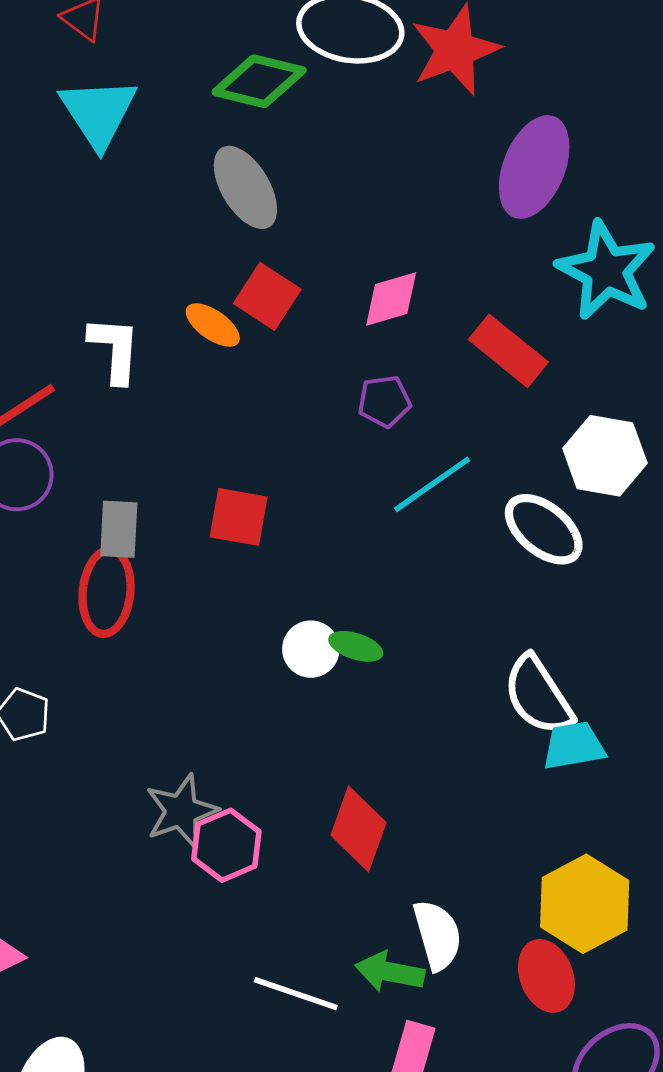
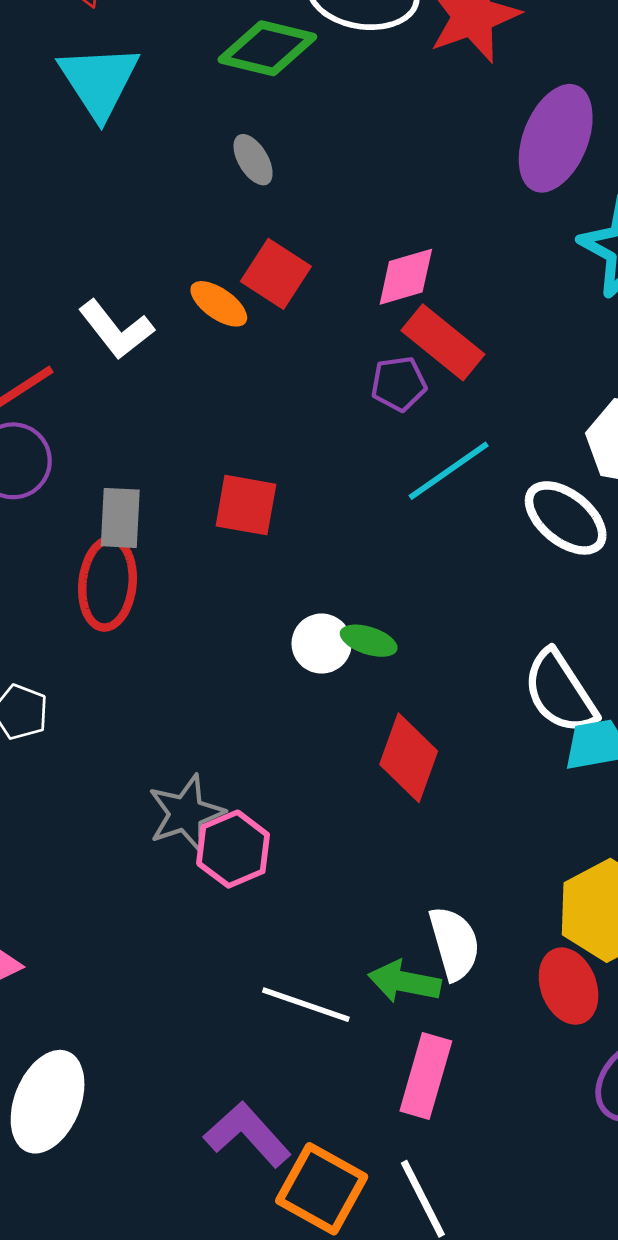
gray ellipse: (245, 187) -> (253, 160), size x0.6
white L-shape: (115, 349) -> (116, 330), turned 138
red rectangle: (508, 351) -> (443, 342), moved
red diamond: (358, 829) -> (409, 758), moved

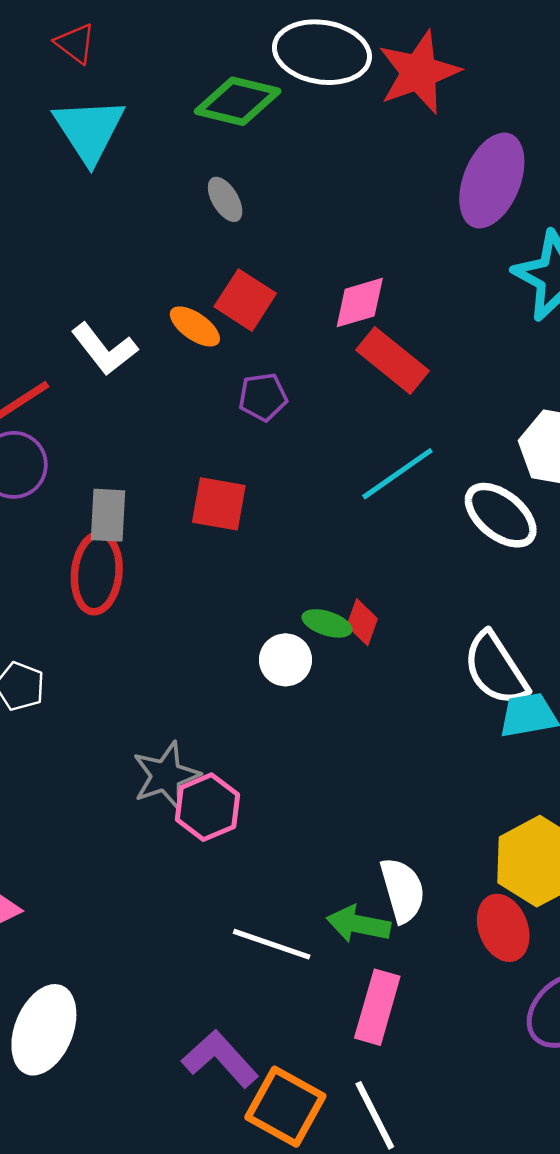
purple pentagon: (399, 384) -> (263, 397), moved
white circle: (322, 644) -> (285, 660), moved
red diamond: (409, 758) -> (362, 622), moved, size x0.6

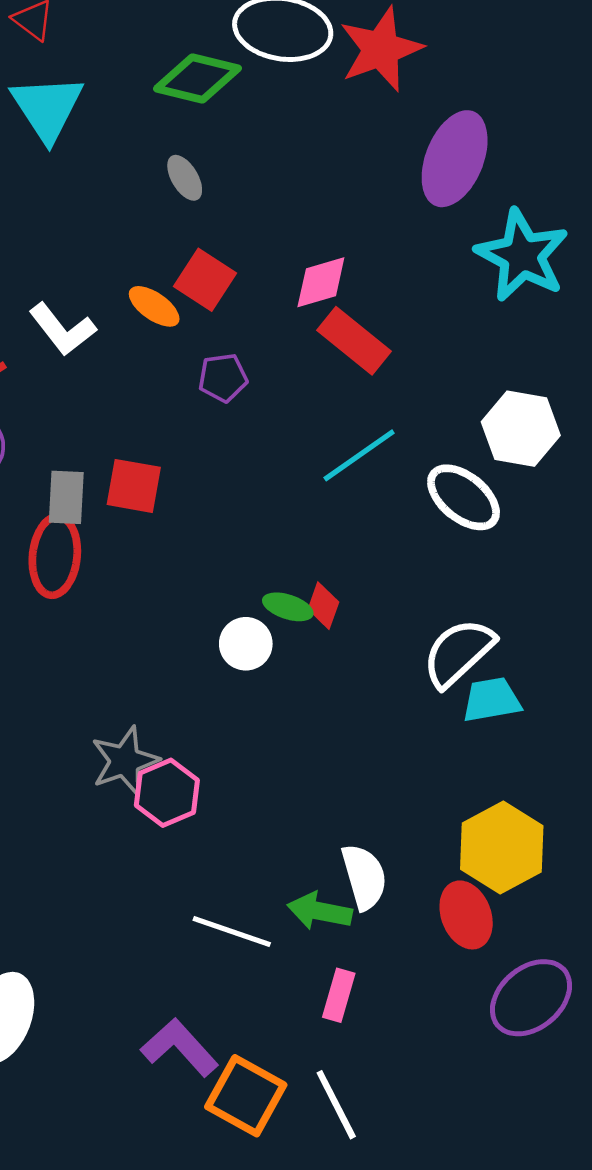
red square: (219, 504) -> (134, 486), moved
white semicircle: (496, 669) -> (458, 653), turned 80
pink rectangle: (377, 1007) -> (339, 995), size x0.7

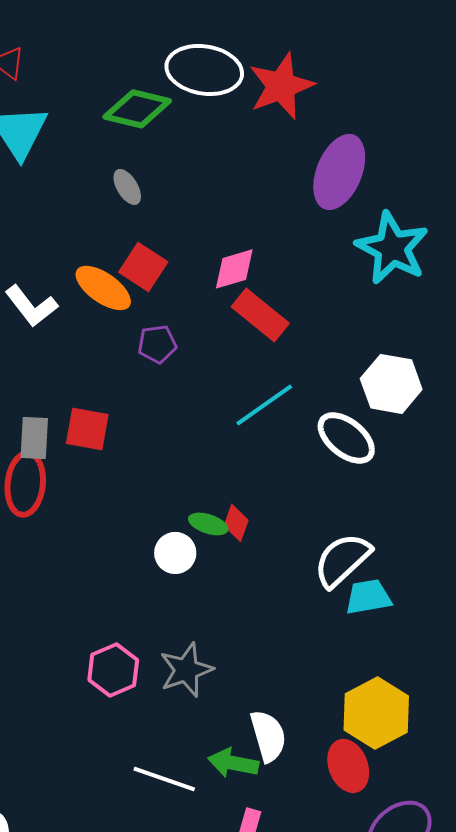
orange ellipse: (154, 306) -> (103, 288), size x1.4
gray star: (125, 761) -> (186, 670), moved

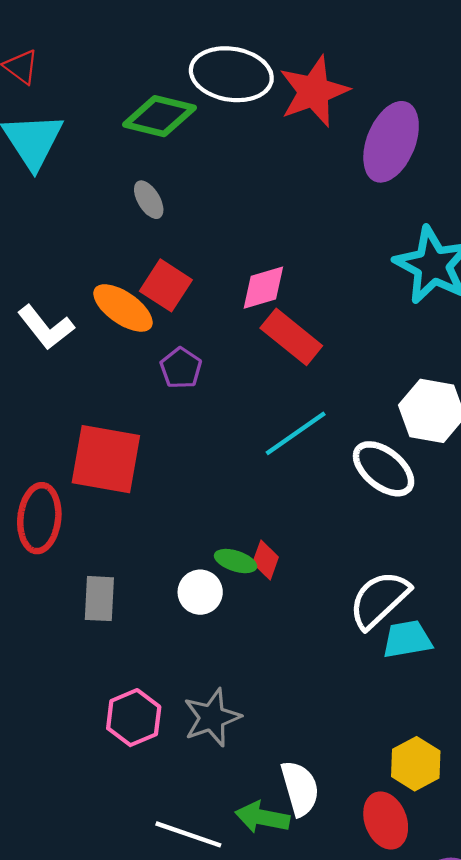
purple ellipse: (339, 172) -> (391, 142), moved
purple pentagon: (157, 344) -> (181, 368), turned -30
red square: (87, 429) -> (106, 459), size x1.5
gray rectangle: (34, 438) -> (99, 599), moved
yellow hexagon: (376, 713) -> (416, 764), size x0.7

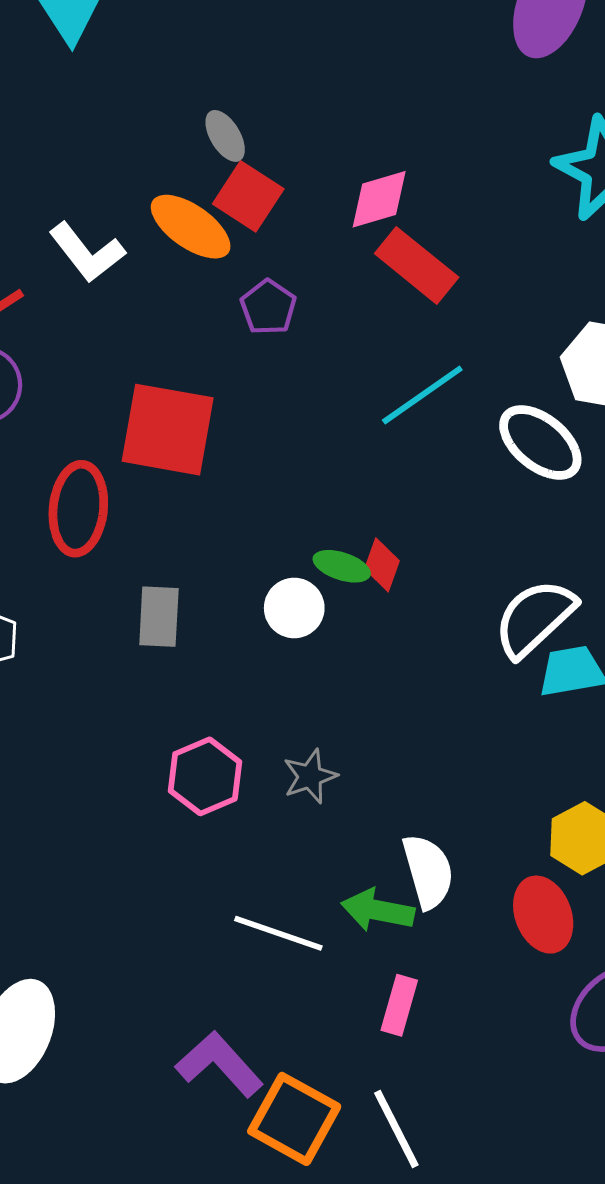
gray ellipse: (149, 200) -> (225, 136), moved
gray star: (212, 718) -> (310, 776), size x0.7

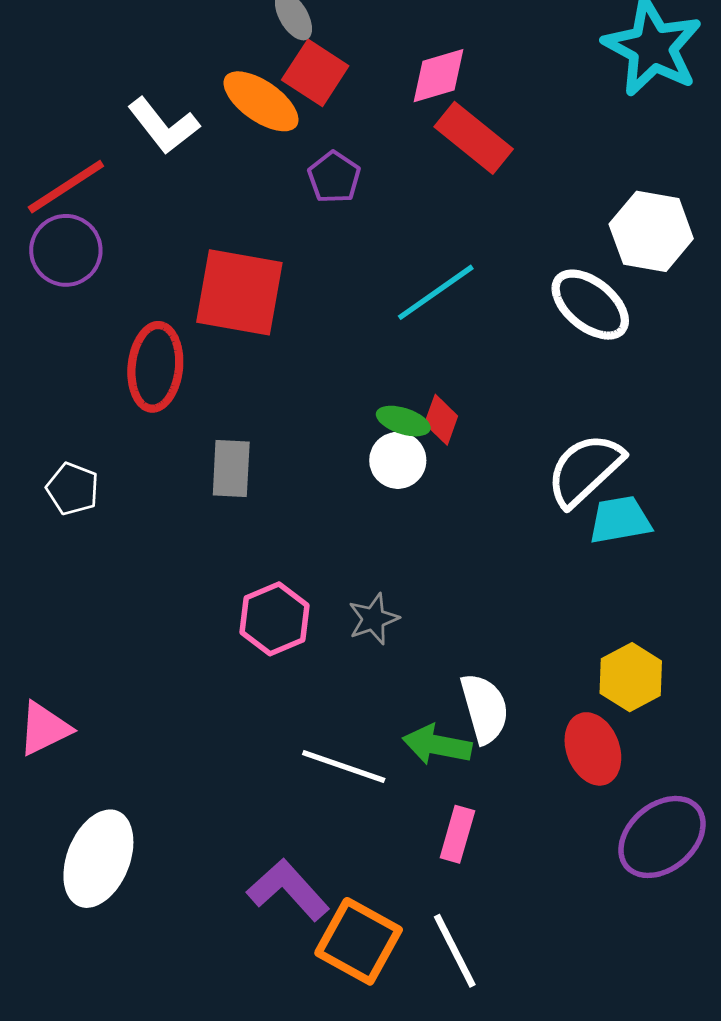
cyan line: (422, 395) -> (436, 292), moved
white circle: (294, 608) -> (398, 460), moved

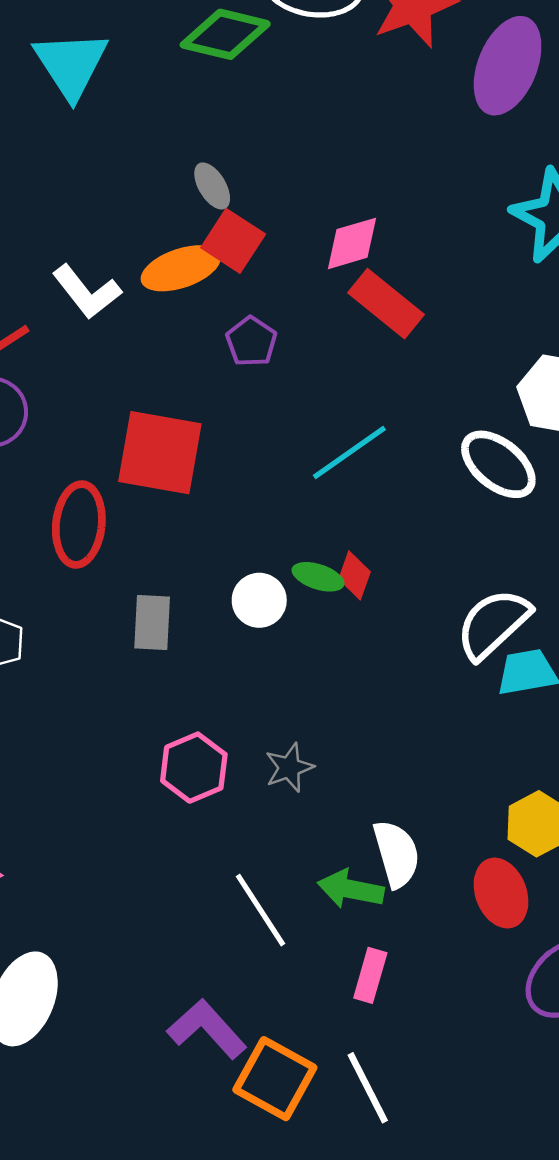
orange ellipse: (261, 101) -> (181, 268), turned -54
white circle: (398, 460) -> (259, 600), moved
white line: (344, 767) -> (261, 910), turned 38

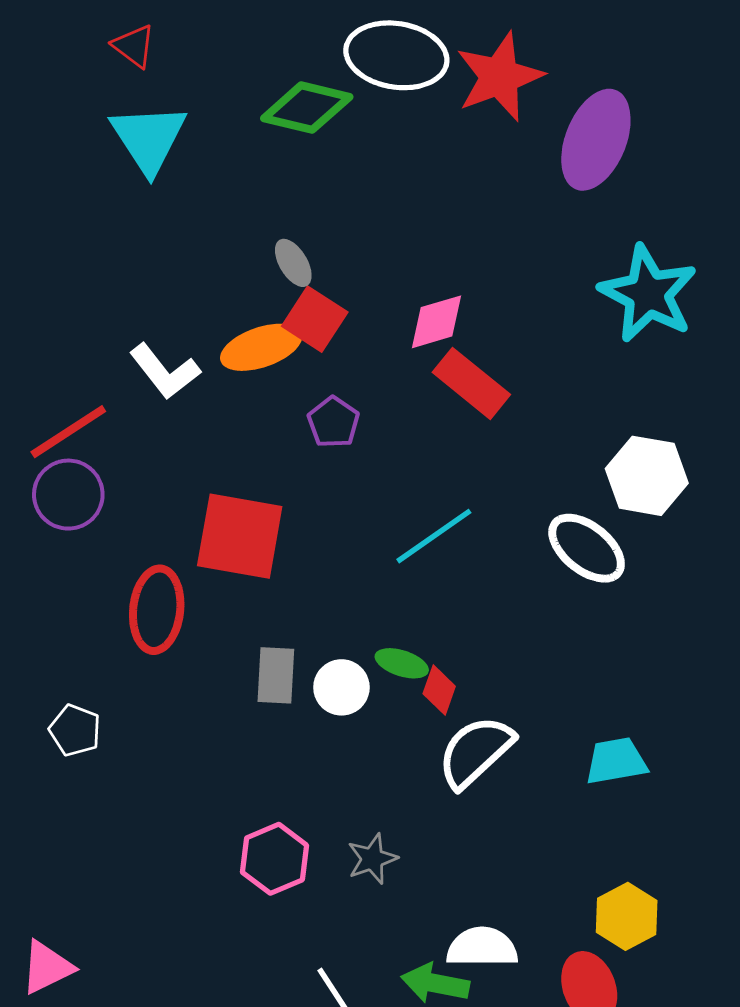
red diamond: (355, 575) -> (439, 690), moved
gray rectangle: (152, 623) -> (276, 675), moved
white semicircle: (493, 624) -> (475, 752), moved
white semicircle: (396, 854) -> (482, 947), turned -74

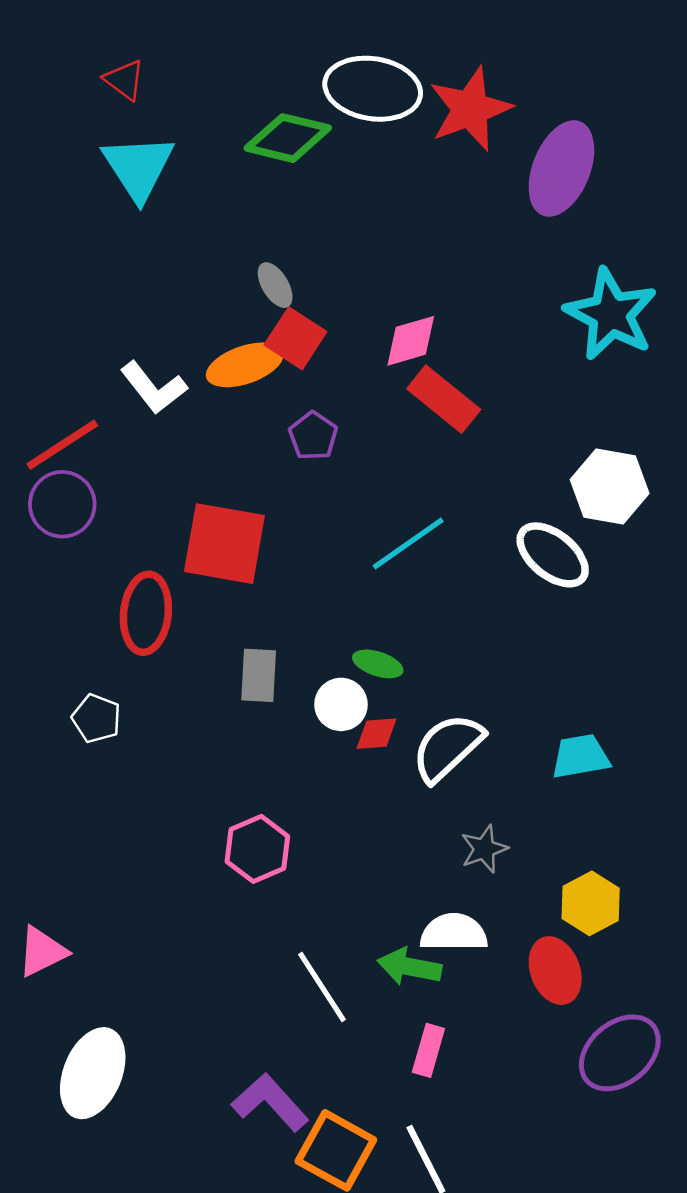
white circle: (341, 687) -> (341, 704), moved
red diamond: (439, 690) -> (376, 734), moved, turned 66
white pentagon: (75, 730) -> (96, 718), moved
gray star: (372, 859) -> (484, 849), moved

